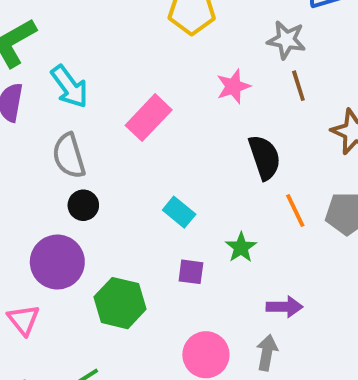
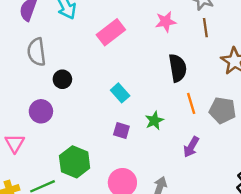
gray semicircle: (69, 156) -> (37, 52), moved
purple circle: (57, 262) -> (41, 111), size x0.7
green hexagon: (120, 303) -> (75, 162), moved
purple arrow: (284, 307) -> (191, 147), moved, turned 110

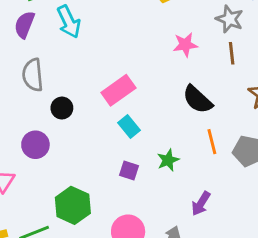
pink rectangle: (111, 32) -> (118, 90), moved
black semicircle: (178, 68) -> (197, 99), turned 140
purple arrow: (191, 147) -> (201, 203), moved

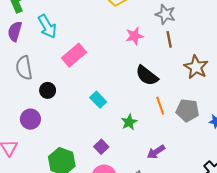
pink rectangle: (118, 90) -> (74, 55), moved
purple square: (129, 171) -> (101, 147), moved, turned 32
purple arrow: (201, 203) -> (156, 152), turned 30

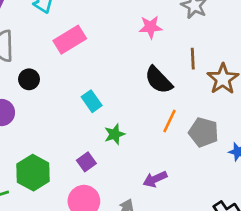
brown line: (169, 39) -> (193, 59), moved
orange line: (160, 106) -> (170, 121), turned 36
green star: (129, 122) -> (115, 134), moved

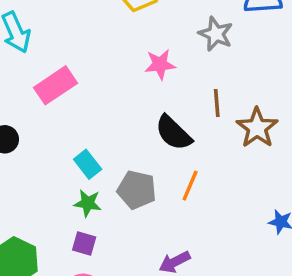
gray pentagon: (204, 132) -> (137, 190), moved
green star: (115, 134) -> (88, 203), moved, turned 30
purple square: (86, 162) -> (84, 244), turned -36

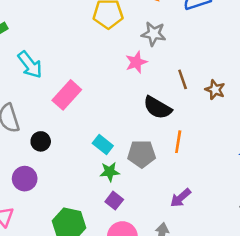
gray star: (216, 34) -> (154, 34), moved
brown star: (257, 128) -> (215, 90), size x0.7
purple square: (84, 244) -> (114, 201), turned 36

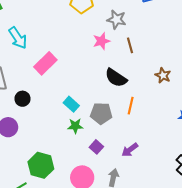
brown line: (183, 79) -> (130, 45), moved
brown star: (215, 90) -> (163, 75), moved
purple square: (114, 201) -> (96, 147), moved

